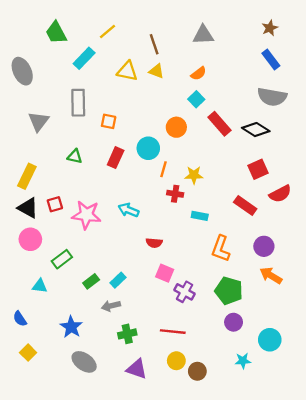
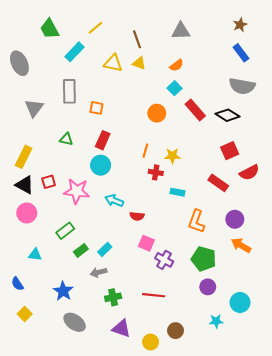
cyan circle: (148, 148) -> (101, 165), moved
cyan arrow: (128, 210) -> (114, 201), moved
green rectangle: (62, 259) -> (65, 231), moved
yellow circle: (176, 361) -> (151, 342), moved

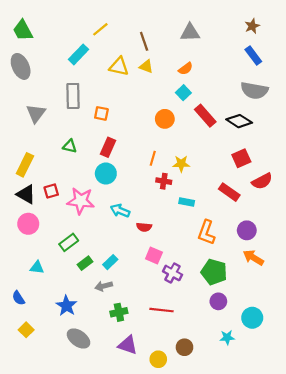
green trapezoid: (50, 29) -> (23, 30), moved

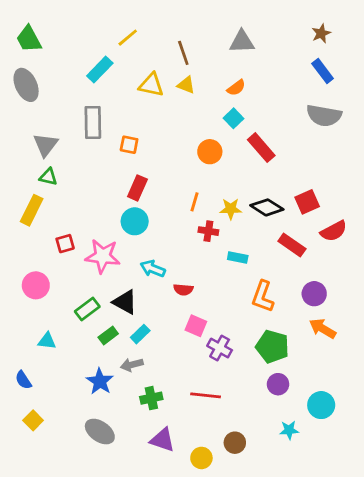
black diamond: (239, 121) -> (267, 207), moved
green triangle: (70, 146) -> (48, 177), moved
black triangle: (26, 194) -> (125, 302), moved
blue star: (66, 306) -> (100, 381), moved

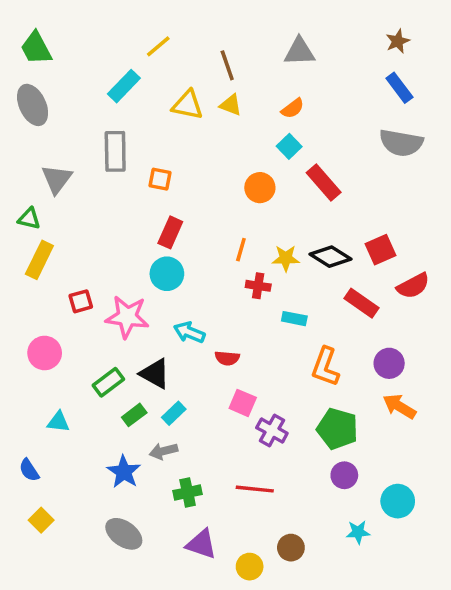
green triangle: (48, 177) -> (29, 219), moved

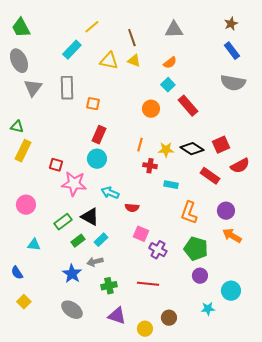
gray triangle: (57, 179) -> (33, 88), moved
red square: (81, 301) -> (56, 165), moved, turned 32

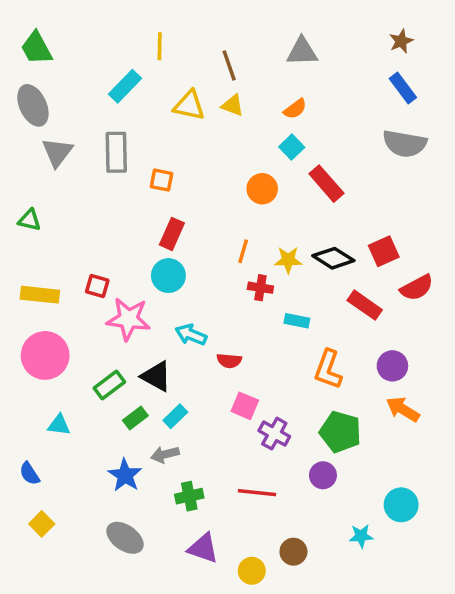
yellow line: (92, 27) -> (160, 46), turned -49
yellow rectangle: (23, 151) -> (40, 295), moved, turned 70
pink circle: (26, 205) -> (45, 355), size x1.4
purple circle: (200, 276) -> (323, 475), moved

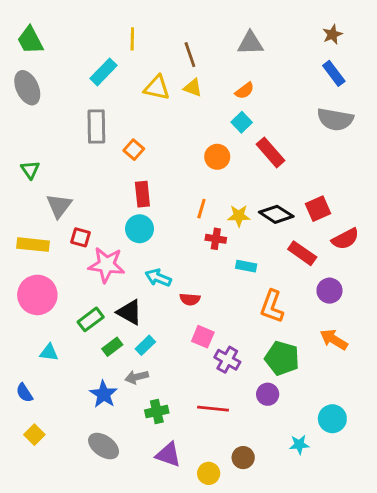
gray triangle: (57, 152) -> (59, 206), moved
orange square: (161, 180) -> (134, 150), turned 30
green triangle: (29, 220) -> (30, 170), moved, turned 42
red rectangle: (172, 234) -> (142, 194), turned -30
purple circle: (392, 366) -> (329, 291), moved

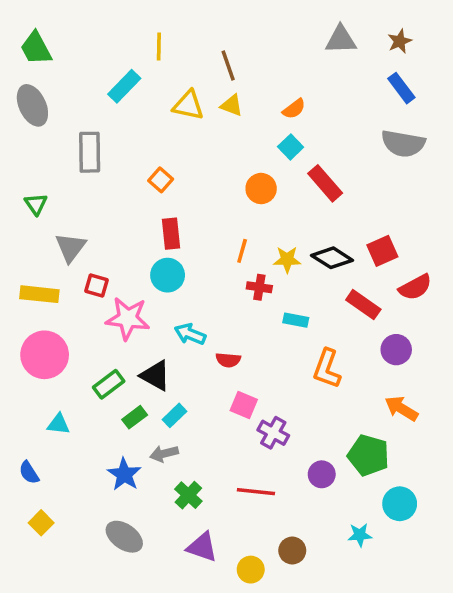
gray triangle: (250, 43) -> (341, 40), moved
gray rectangle: (96, 127) -> (90, 152), moved
green pentagon: (282, 358) -> (368, 455), moved
green cross: (157, 411) -> (188, 495), turned -35

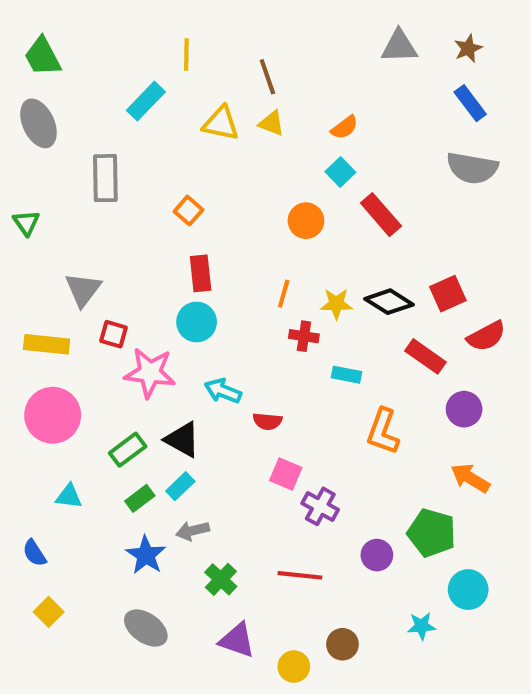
green triangle: (36, 204) -> (26, 223), moved
cyan rectangle: (174, 415) -> (180, 486), moved
green rectangle: (135, 417) -> (140, 498), moved

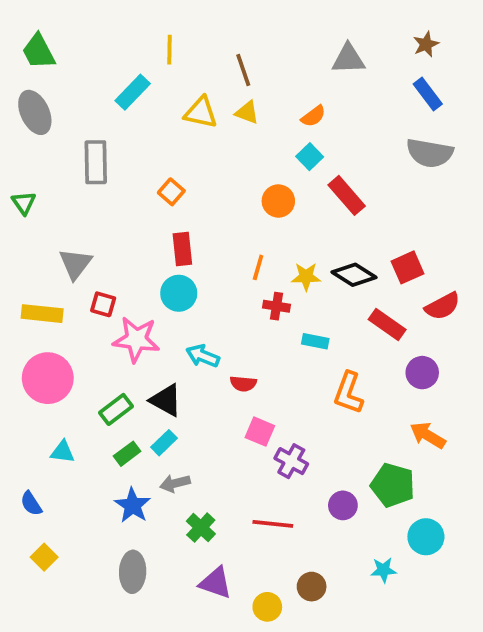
gray triangle: (399, 46) -> (348, 59), moved
gray ellipse: (146, 628) -> (133, 572), turned 57

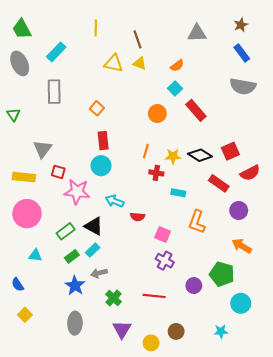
cyan rectangle: (133, 92) -> (56, 52), moved
pink square: (260, 432) -> (163, 234), moved
cyan star: (383, 570) -> (221, 331), moved
purple triangle: (216, 583) -> (122, 329), turned 42

